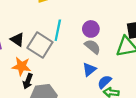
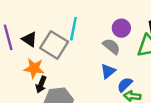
purple circle: (91, 29) -> (121, 28), moved

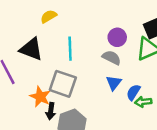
black triangle: (29, 39) -> (31, 49), moved, size x1.5
gray square: (54, 45) -> (63, 84), moved
orange star: (34, 68) -> (40, 97), turned 30

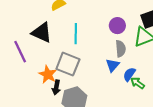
gray semicircle: (111, 58) -> (121, 49), moved, turned 56
green arrow: (143, 102) -> (138, 83), turned 40

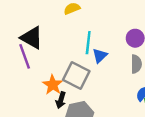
black triangle: (42, 33) -> (32, 38), moved
blue triangle: (113, 65) -> (100, 56), moved

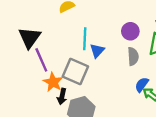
black triangle: (32, 38) -> (30, 38), turned 40
purple line: (25, 56) -> (41, 60), moved

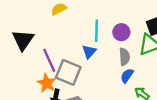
cyan line: (85, 39) -> (97, 31), moved
purple line: (41, 60) -> (49, 60), moved
blue semicircle: (142, 85) -> (127, 76), moved

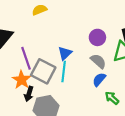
cyan line: (97, 31) -> (64, 72), moved
gray semicircle: (124, 57) -> (98, 61), turned -49

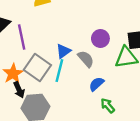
purple line: (26, 58) -> (22, 37), moved
gray semicircle: (98, 61) -> (86, 59), moved
black arrow: (29, 94) -> (19, 90), turned -48

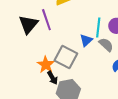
purple line: (22, 37) -> (46, 20), moved
cyan line: (59, 71) -> (98, 28), moved

